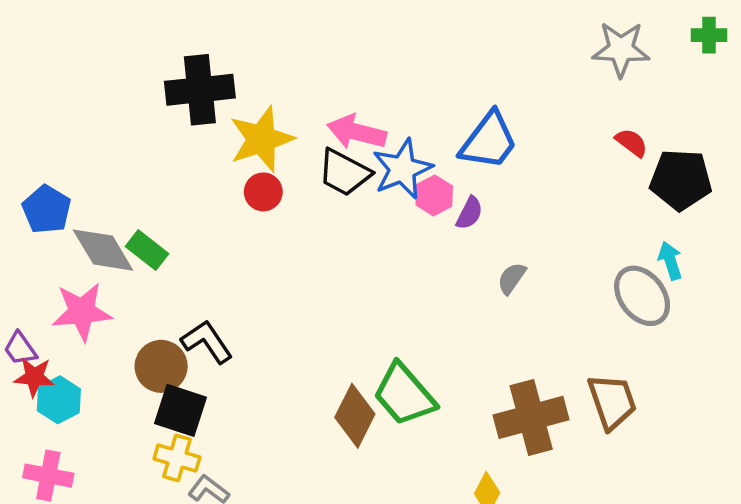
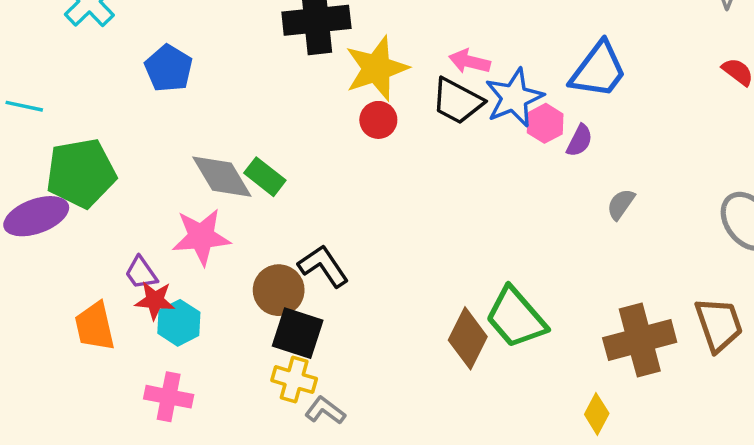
pink arrow: (357, 132) -> (469, 61), size x0.7
blue pentagon: (47, 210) -> (169, 68), moved

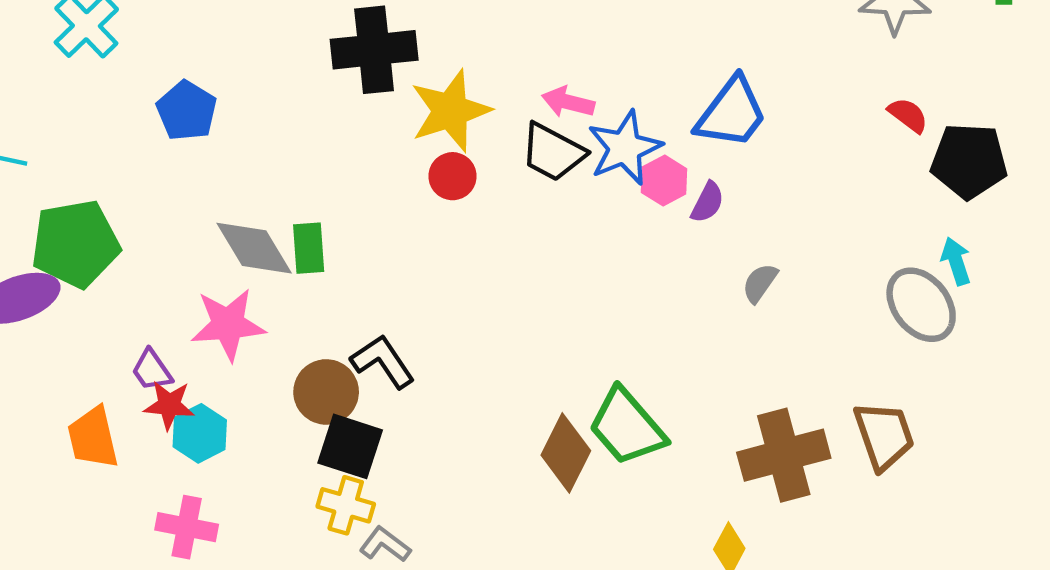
green rectangle: (265, 177) -> (309, 248), turned 48

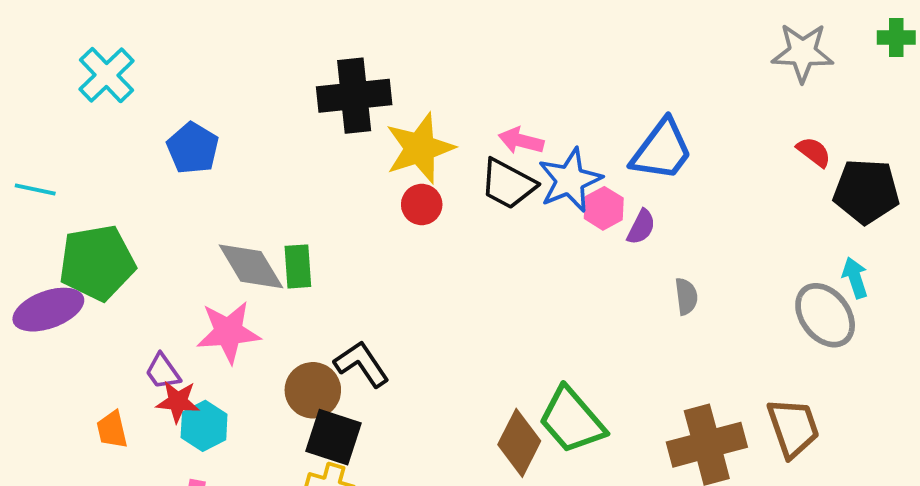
gray semicircle: (760, 283) -> (686, 296), turned 138
orange trapezoid: (93, 438) -> (112, 430), size x0.7

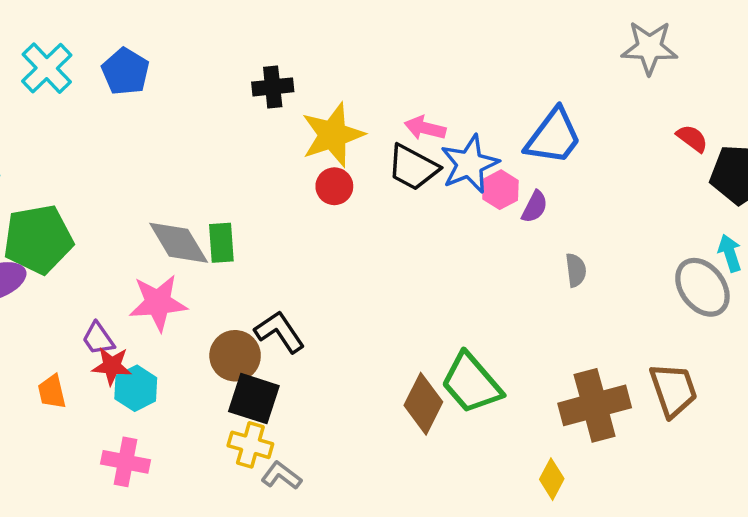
gray star: (803, 53) -> (649, 48), moved
black cross: (354, 96) -> (273, 87), size x0.6
blue pentagon: (193, 148) -> (125, 72), moved

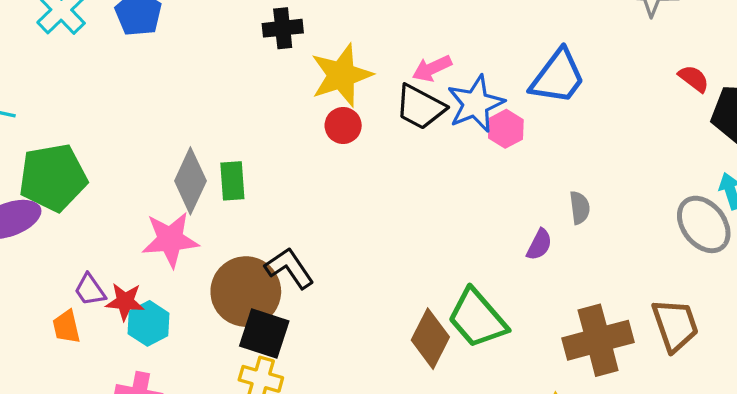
pink arrow: (425, 128) -> (432, 68), turned -39
purple semicircle: (535, 207) -> (539, 245), moved
gray diamond: (179, 243) -> (190, 181), turned 56
purple trapezoid: (98, 339) -> (90, 290), moved
brown circle: (235, 356) -> (246, 292), size x1.4

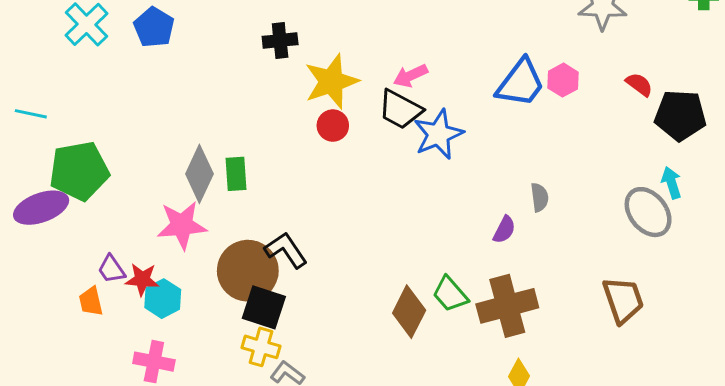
blue star: (476, 104) -> (438, 134), moved
pink hexagon: (506, 129) -> (563, 80), moved
green trapezoid: (477, 318) -> (450, 294), size x0.7
brown cross: (598, 340) -> (507, 306), moved

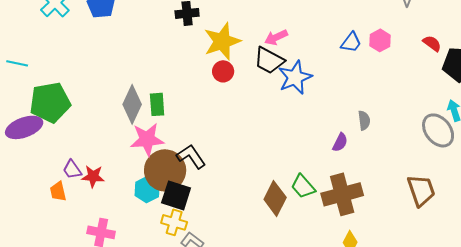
blue trapezoid: (520, 83) -> (351, 42), size x0.6
pink star: (182, 225) -> (147, 139), moved
cyan hexagon: (163, 299) -> (147, 189), moved

